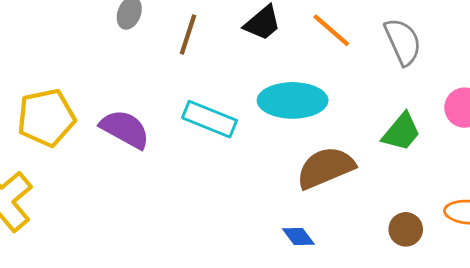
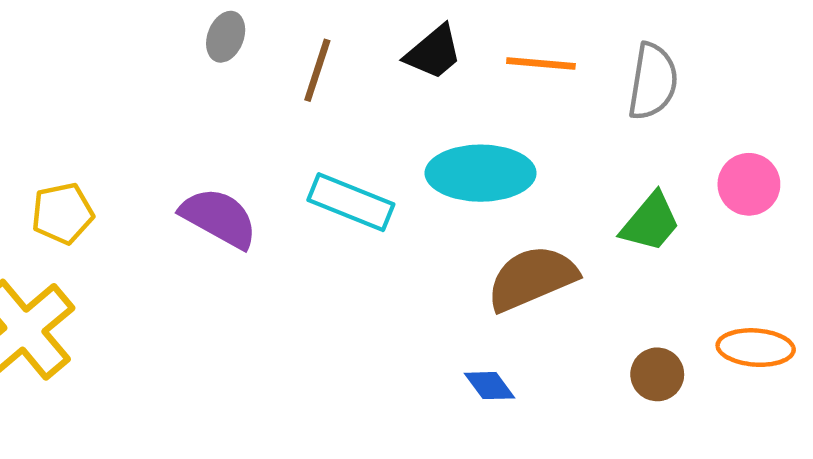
orange line: (331, 30) -> (541, 64), turned -36
gray semicircle: (403, 42) -> (653, 81), turned 33
yellow pentagon: (46, 118) -> (62, 213), moved, size x0.7

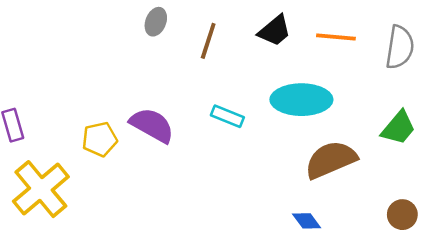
cyan rectangle: (351, 202) -> (227, 116), size x0.7
yellow pentagon: (62, 213) -> (100, 139), moved

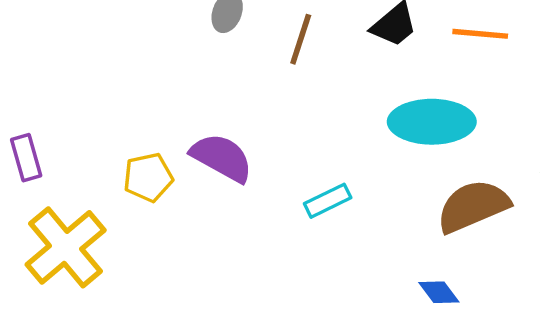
cyan rectangle: (227, 116) -> (328, 201), moved, turned -48

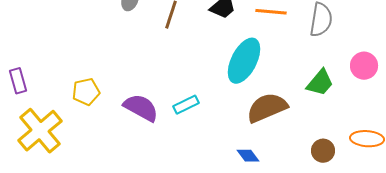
cyan ellipse: (432, 122) -> (244, 61), turned -63
purple semicircle: (222, 158) -> (141, 108), moved

